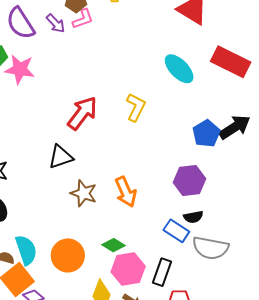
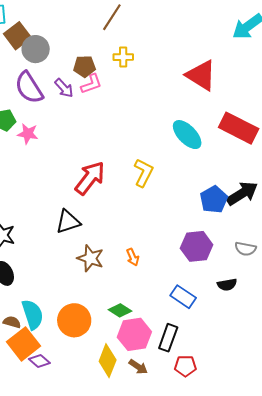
pink star: (20, 69) -> (28, 134), size x0.7
orange arrow: (126, 192) -> (133, 257), size x0.6
black semicircle: (193, 217) -> (227, 285), moved
gray semicircle: (211, 248) -> (245, 249), moved, size x0.6

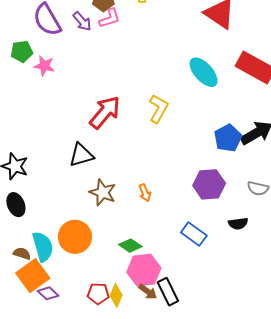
orange circle: (74, 320) -> (75, 237), moved
black rectangle: (168, 338) -> (168, 292), moved, turned -48
yellow diamond: (108, 361) -> (116, 295), size x0.7
red pentagon: (185, 366) -> (98, 294), moved
brown arrow: (138, 367) -> (148, 292), moved

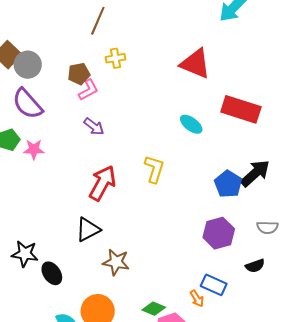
purple arrow: (82, 21) -> (94, 127), moved
cyan ellipse: (204, 72) -> (191, 124), size x0.7
orange arrow: (145, 193) -> (197, 298), moved
black ellipse: (16, 205) -> (52, 273), moved

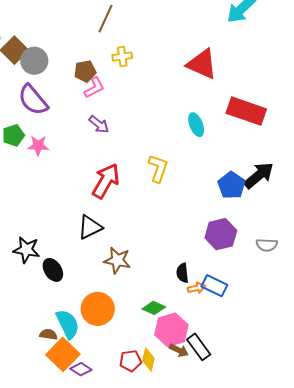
cyan ellipse: (191, 124) -> (196, 125), turned 30
gray semicircle: (267, 227) -> (267, 245), moved
black semicircle: (255, 266) -> (182, 273), moved, turned 102
orange arrow: (197, 298) -> (197, 288), moved, turned -72

